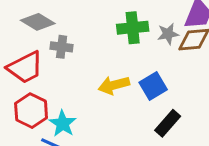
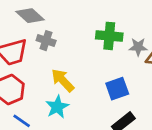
yellow arrow: (114, 85) -> (63, 80), moved, turned 50
cyan star: (63, 124) -> (57, 107), moved

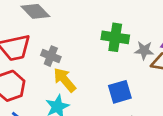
gray cross: (46, 41) -> (51, 56), moved

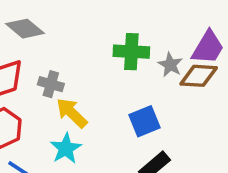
gray star: (144, 50) -> (170, 65), turned 30

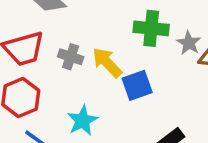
yellow arrow: (72, 113) -> (107, 62), moved
blue square: (145, 121) -> (137, 85), moved

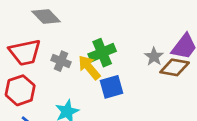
green cross: (151, 28) -> (102, 53), moved, turned -32

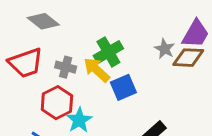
red hexagon: (20, 90) -> (57, 103), moved

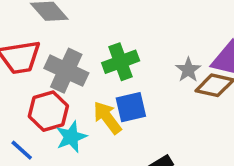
gray cross: (66, 67) -> (66, 71), size x1.6
yellow arrow: (97, 70) -> (107, 118), moved

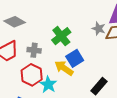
gray cross: (66, 71) -> (34, 50), size x0.6

